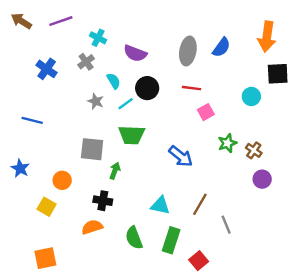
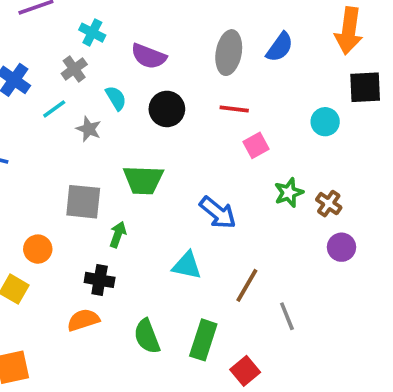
cyan line: (126, 104) -> (54, 109), moved
cyan triangle: (160, 205) -> (187, 265), moved

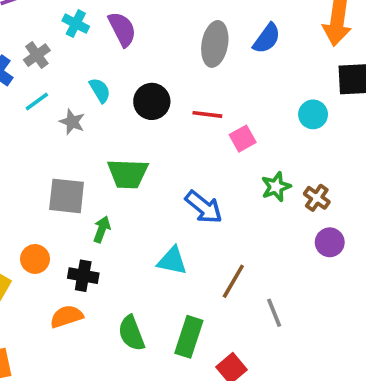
purple semicircle: (149, 56) -> (122, 29), moved, turned -138
gray cross: (74, 69) -> (37, 55), moved
red line: (234, 109) -> (207, 114), moved
orange circle: (38, 249) -> (35, 259), moved

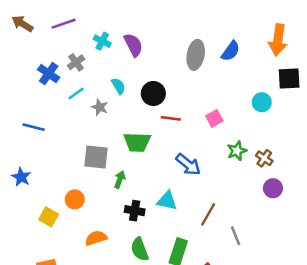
red line: (207, 114) -> (171, 118), moved
black cross: (83, 276) -> (135, 211), moved

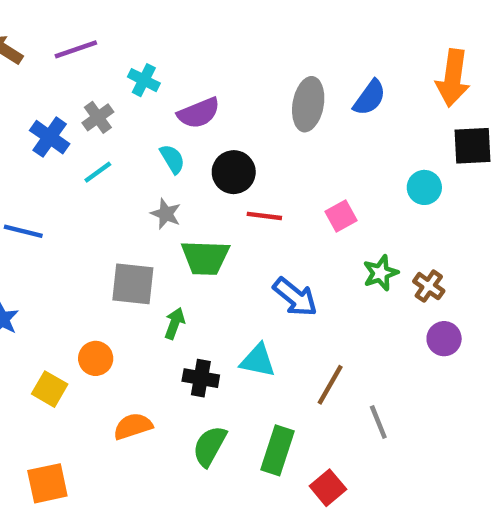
purple semicircle: (133, 45) -> (199, 113), moved, turned 95
gray star: (100, 107) -> (166, 214), moved
green semicircle: (140, 249) -> (210, 446), turned 50

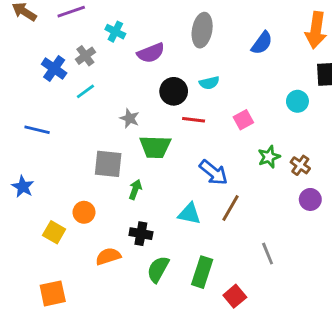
gray ellipse: (308, 104) -> (202, 30), moved
cyan semicircle: (172, 159) -> (209, 83), moved, turned 108
black cross: (201, 378) -> (141, 234), moved
brown line: (330, 385) -> (231, 208), moved

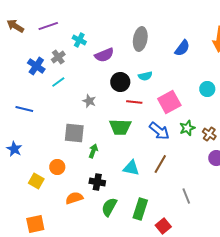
pink square: (243, 120) -> (169, 102), size x1.6
green trapezoid: (155, 147) -> (120, 127), moved
blue arrow: (213, 172) -> (159, 131), moved

